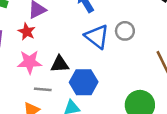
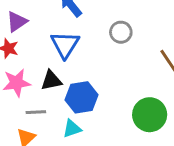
blue triangle: (97, 37) -> (65, 45), moved, turned 32

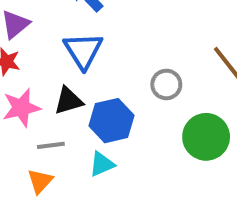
gray circle: (121, 32) -> (166, 84), moved

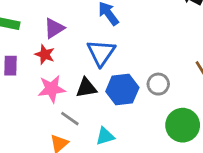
blue hexagon: (111, 121) -> (122, 90), moved
gray line: (51, 145) -> (70, 119), turned 36

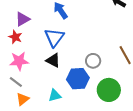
black triangle: (86, 88) -> (53, 60), moved, turned 35
blue hexagon: (122, 90) -> (78, 79), moved
gray line: (70, 119) -> (16, 82), moved

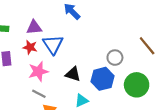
purple triangle: (23, 19) -> (34, 27), turned 35
blue triangle: (54, 37) -> (53, 44), moved
black triangle: (53, 60) -> (73, 74), moved

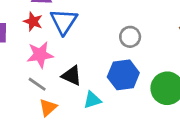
gray circle: (115, 58) -> (130, 37), moved
black triangle: (73, 74) -> (72, 76), moved

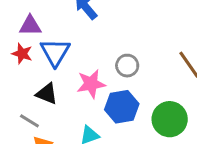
pink star: (40, 55) -> (91, 84), moved
black triangle: (72, 76) -> (47, 94), moved

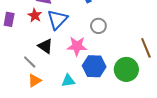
gray circle: (127, 66) -> (98, 26), moved
green circle: (170, 119) -> (126, 69), moved

